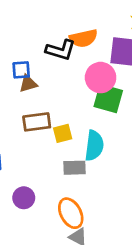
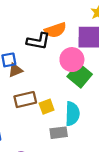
green square: (108, 98) -> (80, 75), turned 30

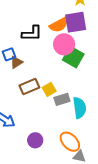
orange semicircle: (55, 30) -> (59, 25), moved
cyan semicircle: (72, 114) -> (80, 108), moved
gray rectangle: (59, 133) -> (62, 99), moved

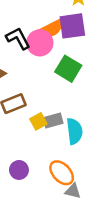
black L-shape: (32, 33) -> (18, 38), turned -120
pink circle: (64, 44) -> (40, 43), moved
yellow square: (49, 89) -> (38, 121), moved

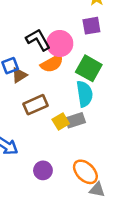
purple square: (72, 26) -> (91, 26), size x0.7
orange semicircle: (52, 29) -> (52, 63), moved
cyan semicircle: (74, 131) -> (84, 94), moved

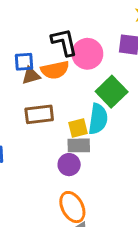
orange semicircle: (52, 63) -> (55, 70), moved
yellow square: (61, 121) -> (78, 128), moved
purple circle: (43, 170) -> (69, 165), moved

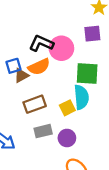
black L-shape: (64, 42) -> (41, 43), turned -40
green square: (112, 92) -> (87, 73), turned -30
gray rectangle: (79, 145) -> (43, 131), moved

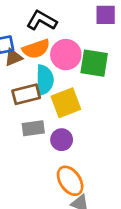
pink circle: (61, 48) -> (66, 55), moved
cyan semicircle: (81, 97) -> (45, 80), moved
yellow square: (67, 108) -> (66, 103), size x1.5

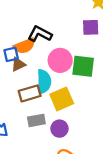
orange semicircle: (36, 49) -> (24, 46), moved

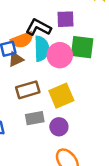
purple square: (91, 27) -> (66, 19), moved
green square: (83, 66) -> (82, 47), moved
cyan semicircle: (44, 81) -> (42, 49), moved

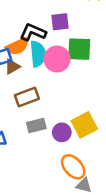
yellow square: (61, 96) -> (84, 125), moved

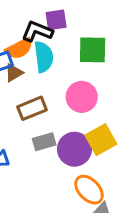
purple square: (60, 22) -> (56, 20), moved
pink circle: (57, 59) -> (82, 97), moved
purple circle: (62, 132) -> (74, 149), size x1.5

